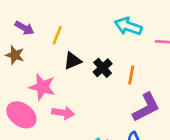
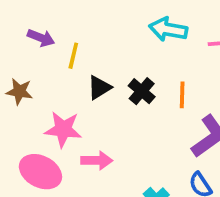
purple arrow: (24, 28) -> (41, 38), moved

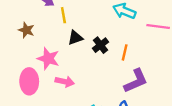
yellow line: (73, 56) -> (63, 15), turned -35
pink ellipse: (40, 172) -> (29, 81), turned 50

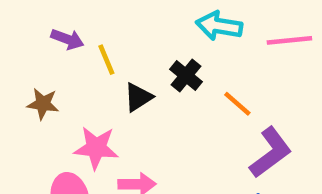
black cross: (101, 45) -> (186, 75), moved
orange line: (125, 52) -> (237, 104), turned -49

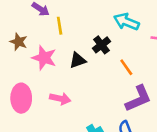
black triangle: (138, 97) -> (78, 60), moved
pink star: (96, 148) -> (44, 58), moved

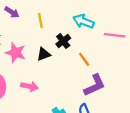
yellow line: (60, 26) -> (40, 20), moved

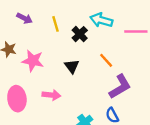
black cross: (63, 41) -> (80, 34), moved
black triangle: (44, 54) -> (72, 66), moved, turned -40

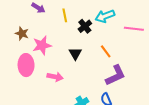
cyan arrow: (101, 20) -> (105, 16), turned -42
pink star: (33, 61) -> (42, 45), turned -30
pink ellipse: (17, 99) -> (26, 65), moved

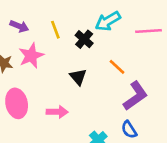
pink star: (42, 45) -> (31, 56), moved

